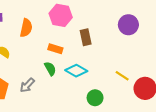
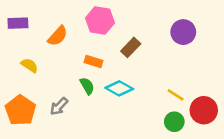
orange semicircle: (26, 28) -> (58, 36), turned 30
brown rectangle: (86, 37) -> (131, 47), turned 56
green circle: (95, 98) -> (174, 122), moved

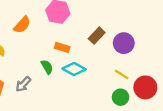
purple circle: (183, 32) -> (124, 43), moved
brown rectangle: (131, 47) -> (97, 36), moved
orange rectangle: (94, 62) -> (62, 47), moved

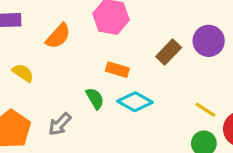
purple circle: (124, 43) -> (209, 41), moved

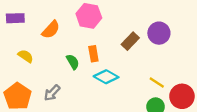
orange rectangle: (117, 70) -> (93, 54), turned 63
green semicircle: (95, 99) -> (73, 62), moved

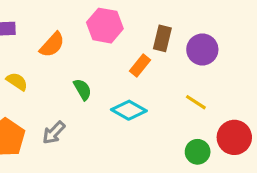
brown rectangle: (130, 41) -> (162, 38), moved, turned -30
orange rectangle: (93, 54) -> (140, 65), moved, turned 49
yellow line: (157, 83) -> (196, 102), moved

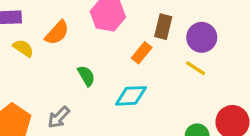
yellow semicircle: (17, 81) -> (23, 48), moved
yellow line: (196, 102) -> (196, 68), moved
cyan diamond: (129, 110) -> (131, 96), turned -32

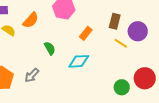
brown rectangle: (163, 27) -> (115, 21), moved
purple circle: (202, 37) -> (138, 31), moved

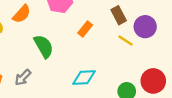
brown rectangle: (115, 21) -> (119, 15), turned -42
green semicircle: (50, 48) -> (44, 46), size x1.5
cyan diamond: (79, 61) -> (84, 77), moved

